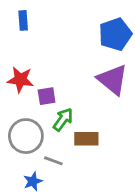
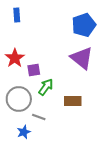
red star: (20, 80) -> (15, 58), turned 30
brown rectangle: (86, 139) -> (73, 101), moved

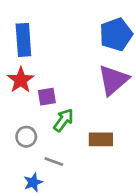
blue rectangle: (17, 15) -> (23, 40), moved, size x1.6
purple triangle: (82, 58) -> (113, 80), turned 40
gray circle: (19, 99) -> (26, 137), size x0.6

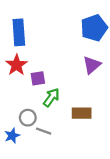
purple triangle: (113, 80) -> (92, 65), size x0.7
gray circle: (26, 137) -> (28, 118), moved
blue star: (33, 182) -> (12, 136), moved

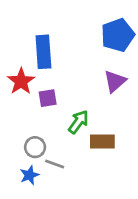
blue rectangle: (19, 32) -> (43, 52), moved
green arrow: (51, 97) -> (78, 122), moved
blue star: (12, 136) -> (29, 175), moved

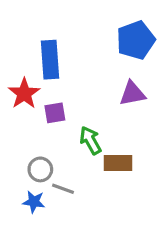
purple triangle: (115, 81) -> (132, 93), turned 30
green arrow: (78, 122) -> (90, 140), turned -65
blue star: (29, 175) -> (34, 202), turned 30

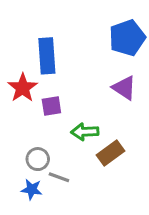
purple triangle: (132, 93) -> (124, 88), turned 44
green arrow: (90, 140) -> (85, 132), turned -64
brown rectangle: (118, 163) -> (111, 153), turned -36

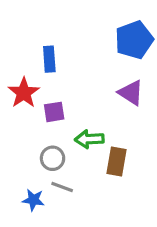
blue rectangle: (47, 56) -> (49, 59), size x0.7
brown rectangle: (111, 153) -> (117, 161), turned -44
gray circle: (38, 159) -> (53, 158), moved

